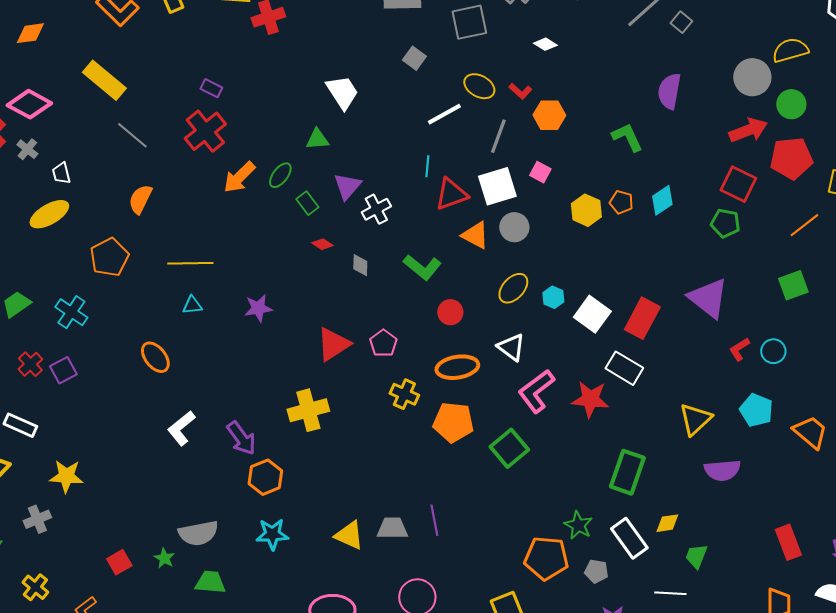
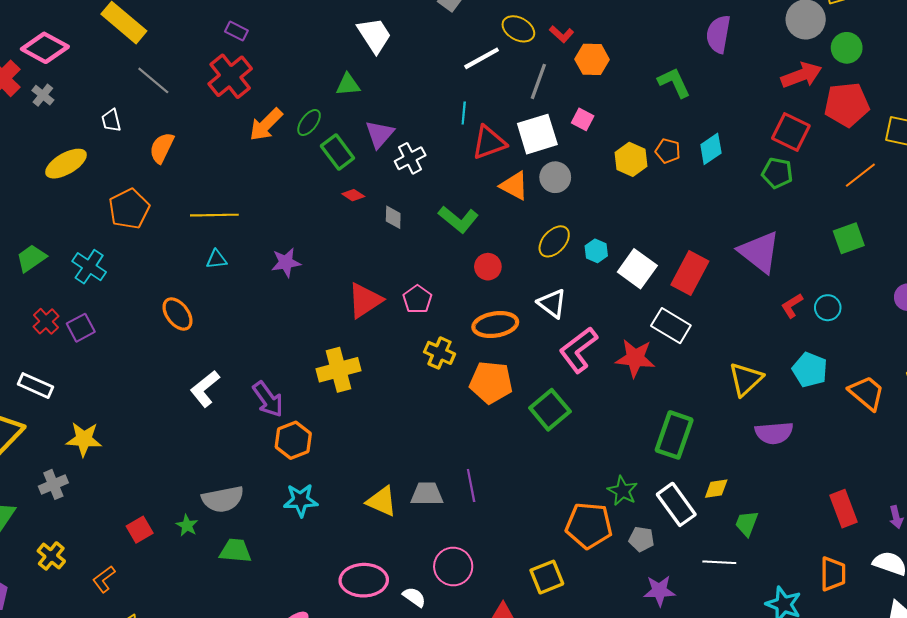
white trapezoid: (61, 173) -> (111, 120), moved
green rectangle: (307, 203) -> (337, 152), size x1.4

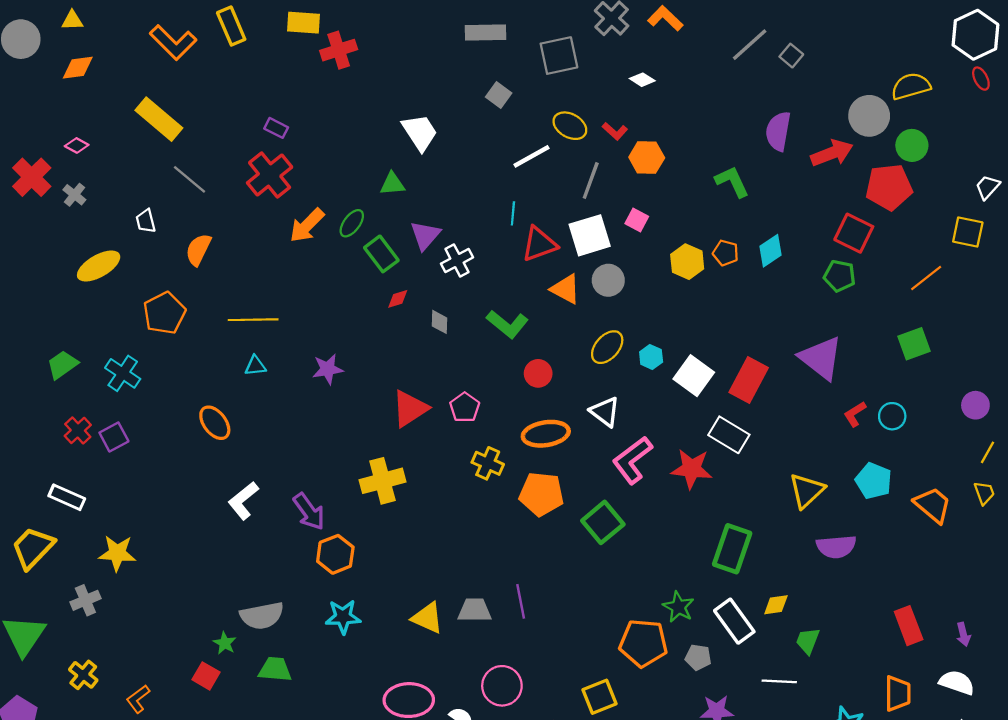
pink diamond: (45, 48) -> (77, 145), size x0.5
red arrow: (801, 75) -> (832, 153), moved
red pentagon: (847, 105) -> (889, 187), moved
red diamond: (353, 195) -> (398, 299), turned -50
red square: (140, 530) -> (206, 676), moved, turned -30

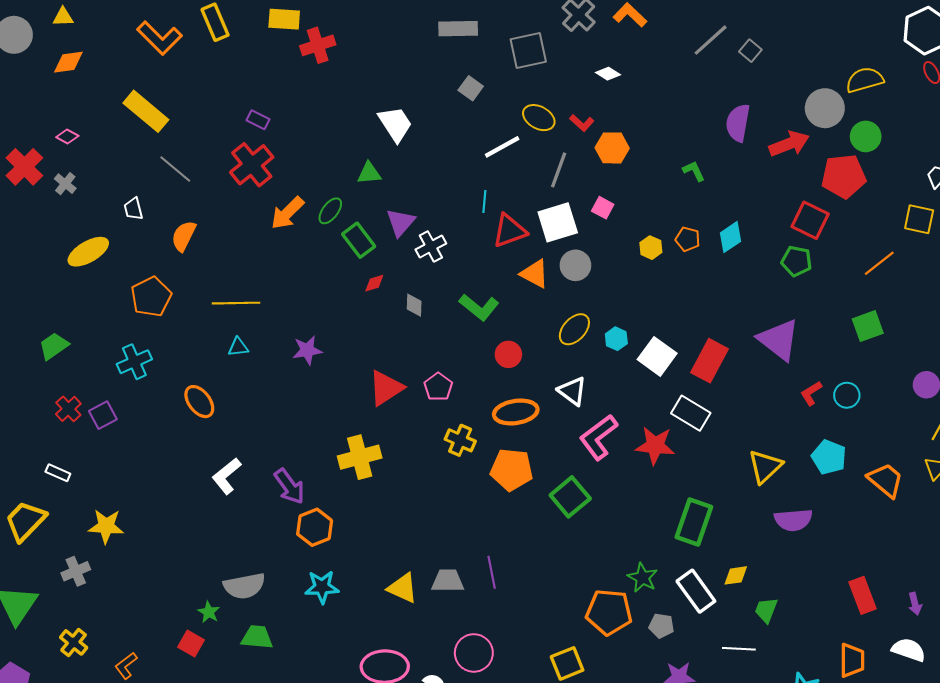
green L-shape: (732, 182) -> (694, 171), size x0.7
yellow hexagon: (687, 262) -> (651, 248), size x0.7
cyan cross: (123, 373) -> (134, 362), moved, turned 32
white rectangle: (67, 497) -> (58, 473), size x0.7

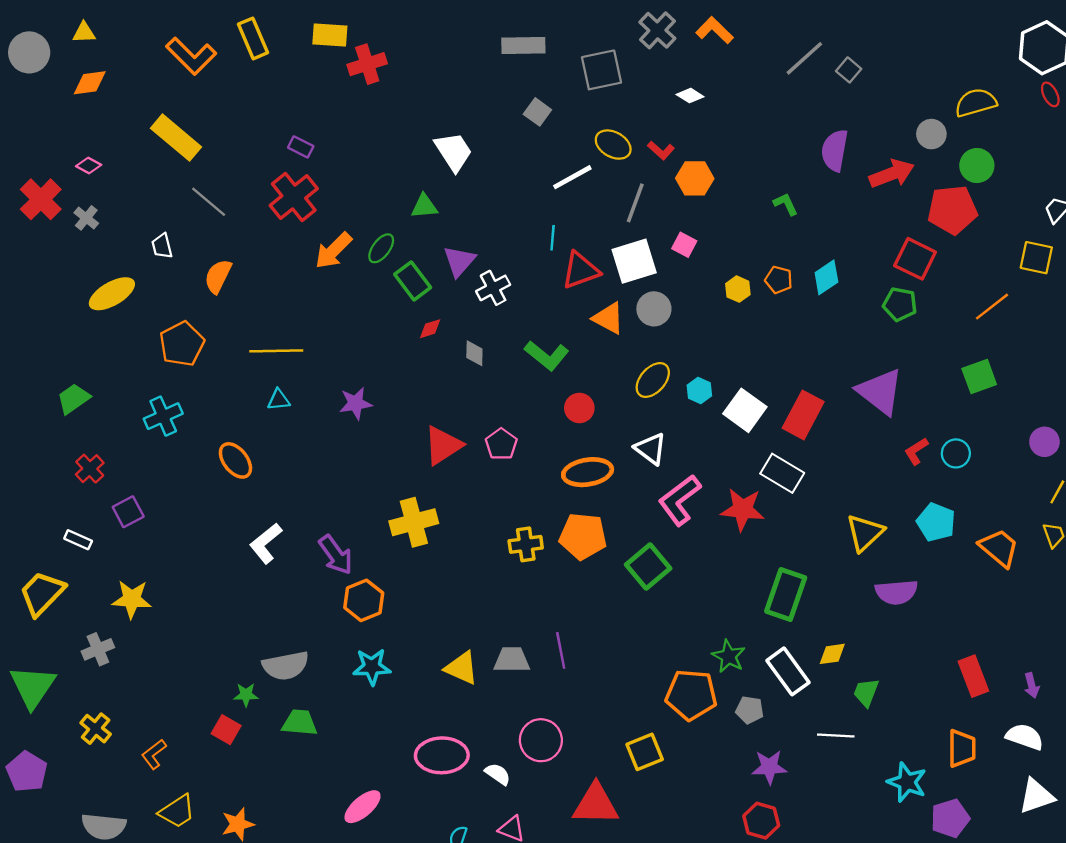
gray circle: (825, 108) -> (931, 134), size x0.7
purple square: (103, 415) -> (128, 512), moved
yellow cross: (460, 440) -> (526, 544), moved, turned -32
green star: (209, 612) -> (246, 695), turned -30

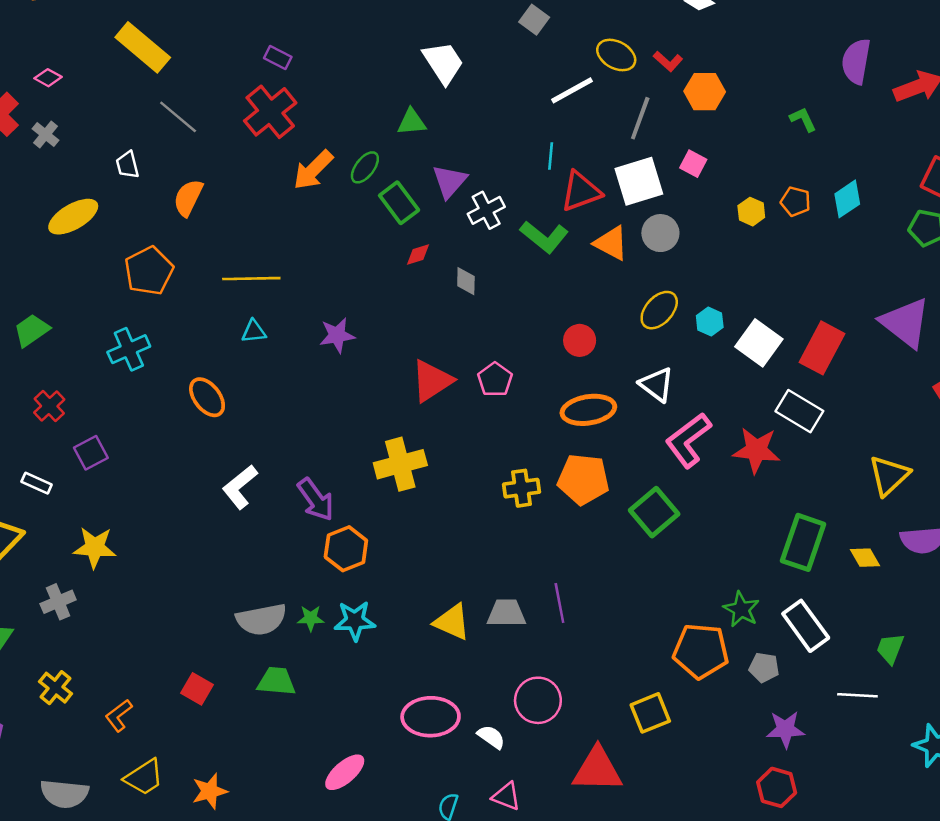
green L-shape: (547, 356) -> (544, 237), moved
yellow diamond: (832, 654) -> (865, 558), moved, turned 68
green star: (246, 695) -> (311, 618), moved

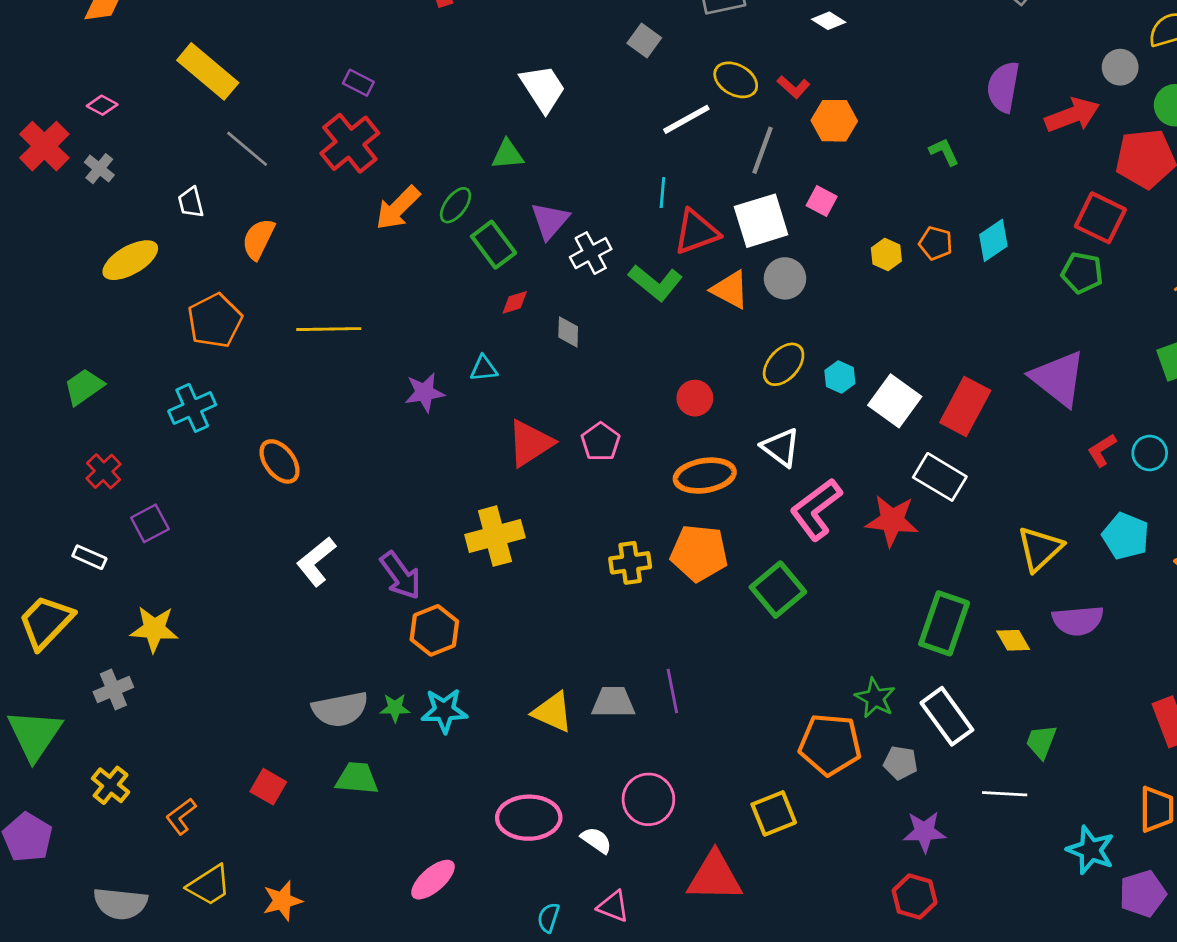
cyan triangle: (254, 332) -> (484, 369), moved

